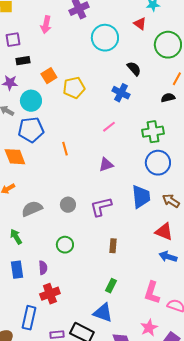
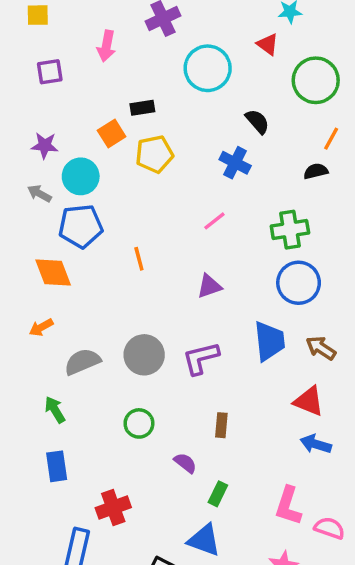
black rectangle: (23, 61) -> (142, 108), moved
gray circle: (68, 205) -> (144, 355), size x1.5
purple semicircle: (43, 268) -> (185, 463), moved, turned -48

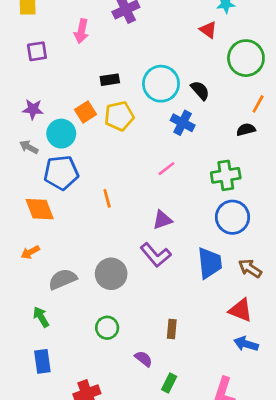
cyan circle: (208, 68) -> (161, 84), moved
orange square: (112, 133) -> (85, 112), moved
purple L-shape: (201, 358) -> (156, 255), moved, turned -116

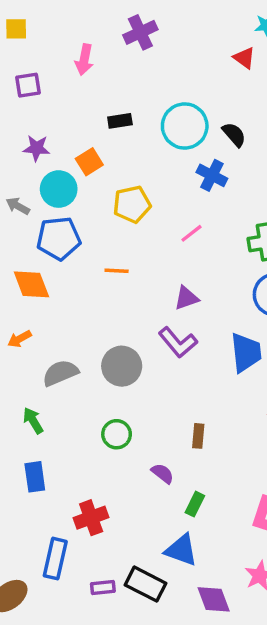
purple star: (33, 109) -> (37, 148), moved
yellow pentagon: (119, 116) -> (132, 204), moved
orange line: (107, 198) -> (117, 271), turned -72

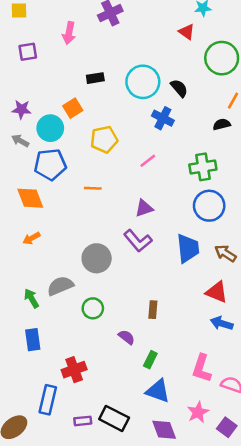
purple star: (37, 148) -> (21, 109), moved
orange arrow: (19, 339) -> (31, 238), moved
gray semicircle: (60, 373) -> (60, 286), moved
blue triangle: (181, 550) -> (158, 391), moved

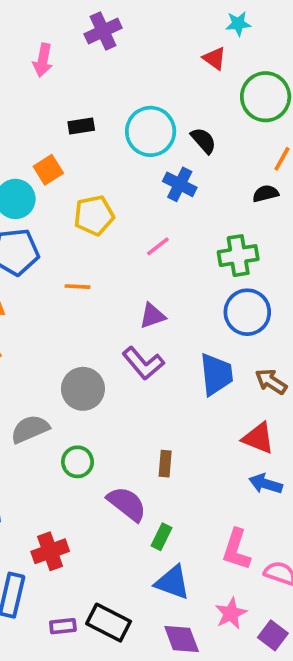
purple semicircle: (127, 337) -> (127, 504), size x1.6

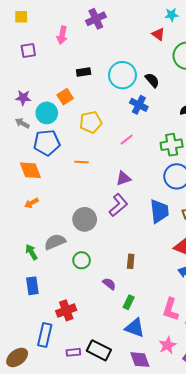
purple L-shape: (143, 363) -> (118, 205), turned -90
purple semicircle: (127, 504) -> (109, 284), size x0.6

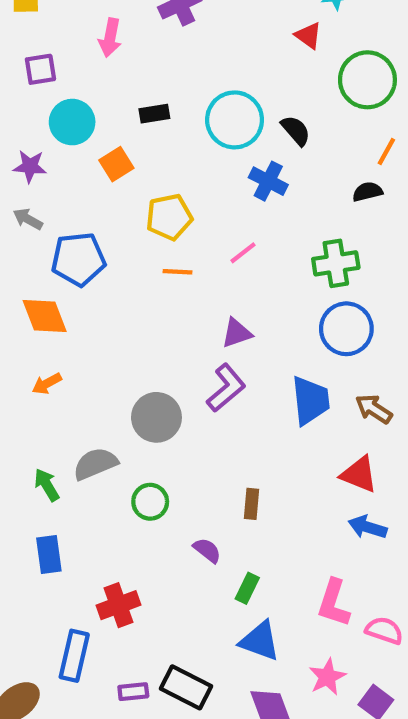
cyan circle: (47, 113) -> (72, 122), moved
orange line: (82, 162) -> (178, 272), moved

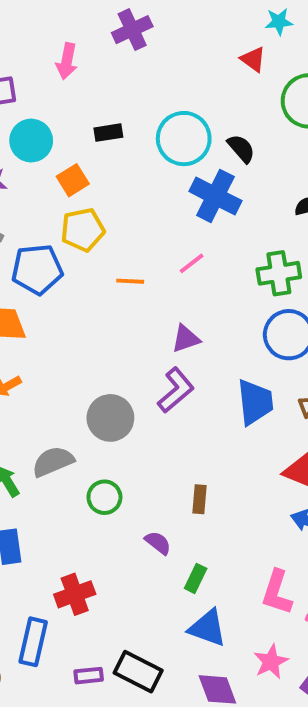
blue cross: (268, 181) -> (215, 196), size x1.4
yellow pentagon: (169, 217) -> (83, 230), moved

